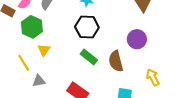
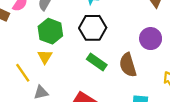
green hexagon: (32, 27) -> (50, 31), moved

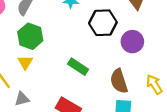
black hexagon: (93, 28) -> (103, 23), moved
brown semicircle: (128, 65) -> (119, 81), moved

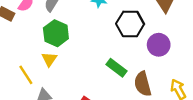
green rectangle: (78, 67) -> (117, 68), moved

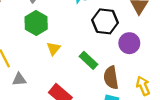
yellow triangle: (49, 59) -> (54, 49), moved

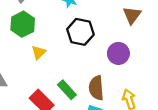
black hexagon: (105, 21) -> (80, 32), moved
green rectangle: (89, 60) -> (67, 90), moved

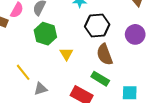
brown semicircle: (96, 88) -> (105, 55), moved

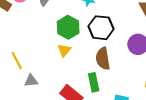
green hexagon: (45, 34) -> (68, 27), moved
green rectangle: (100, 79) -> (94, 82), turned 36

